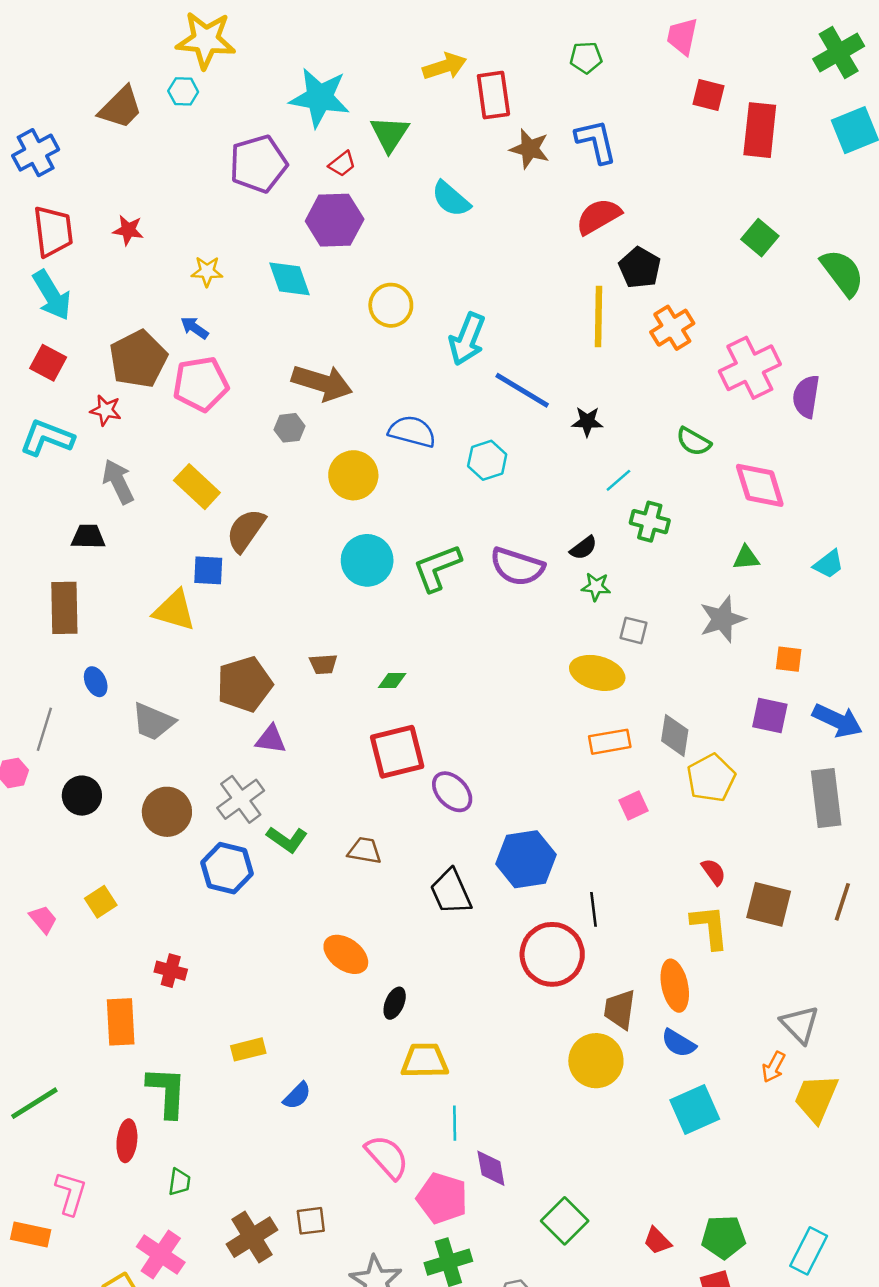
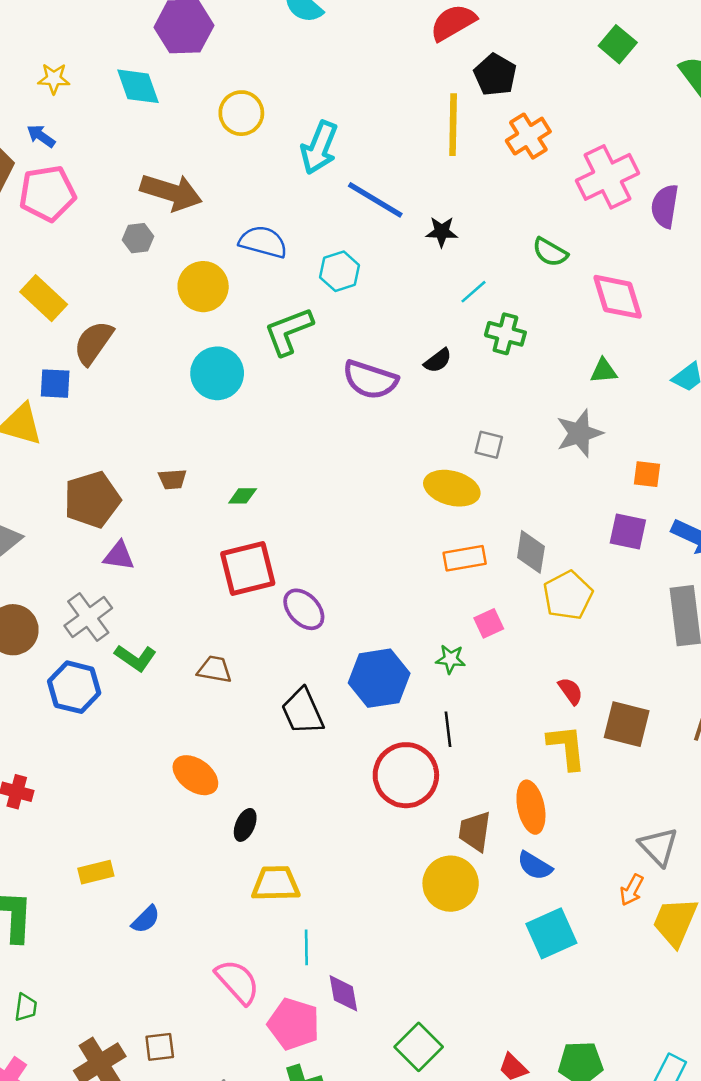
green L-shape: (437, 568) -> (289, 331), moved
green star: (596, 587) -> (451, 659), moved

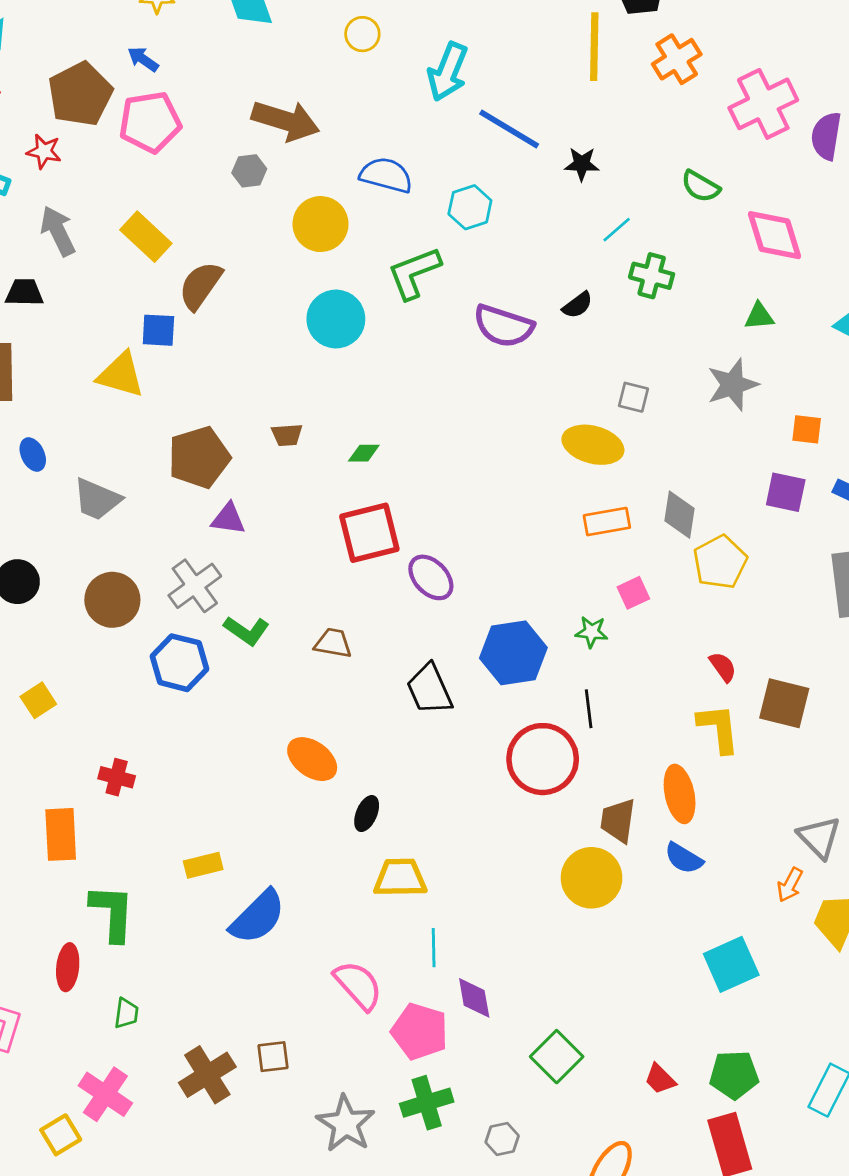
yellow circle: (241, 113) -> (362, 34), size x0.7
blue semicircle: (146, 919) -> (258, 917), size x1.8
cyan square: (551, 933) -> (731, 964), moved

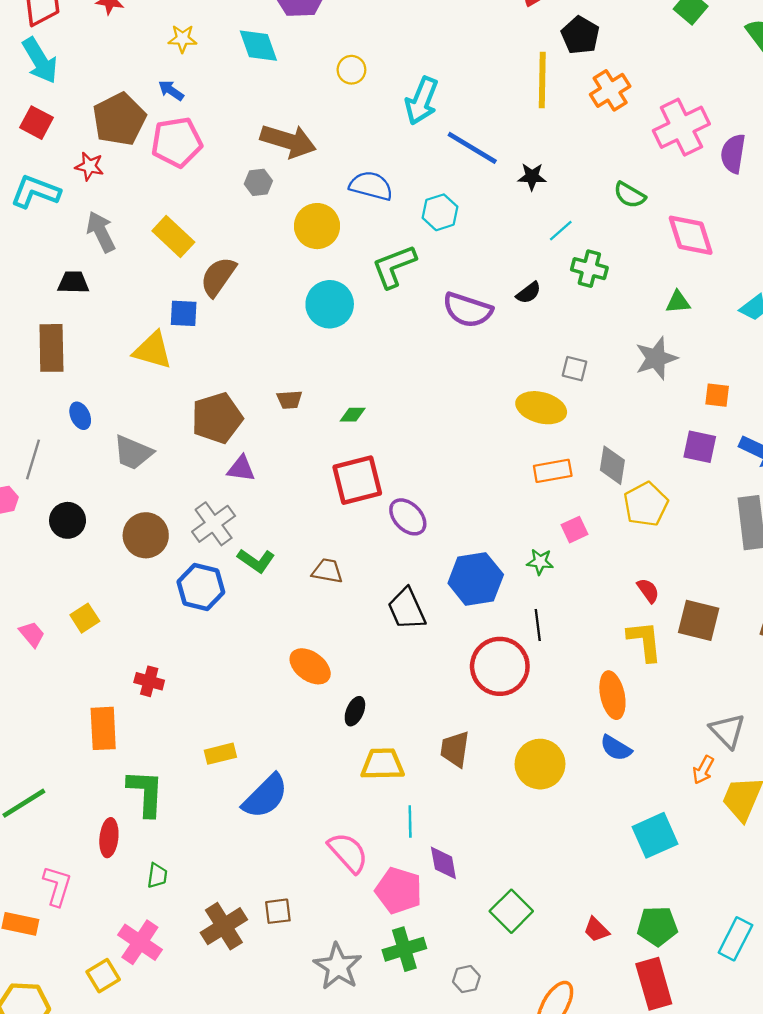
brown trapezoid: (618, 821) -> (455, 749), moved

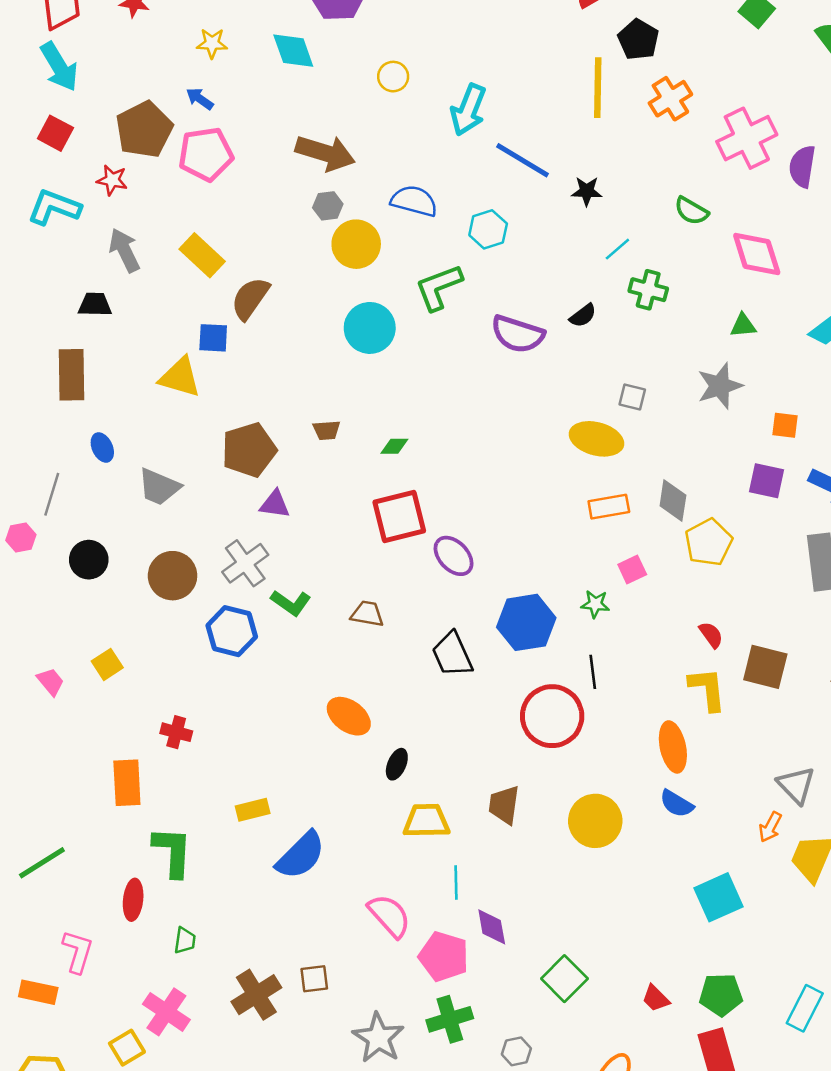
gray hexagon: (258, 182) -> (328, 206), moved

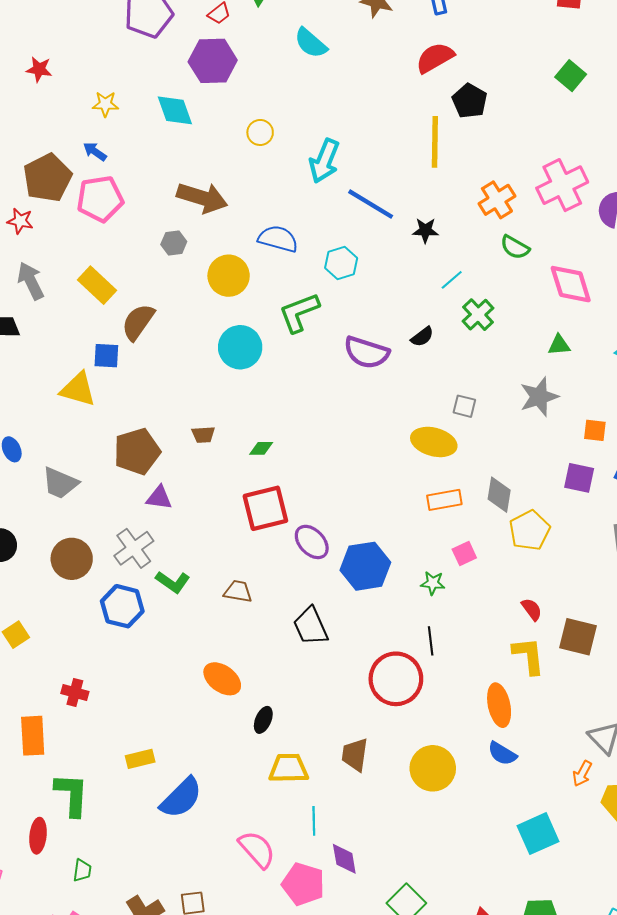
orange cross: (670, 99) -> (497, 200), moved
gray hexagon: (328, 206) -> (174, 243), moved
green cross: (648, 290) -> (478, 315), turned 32
blue hexagon: (526, 622) -> (365, 566), moved

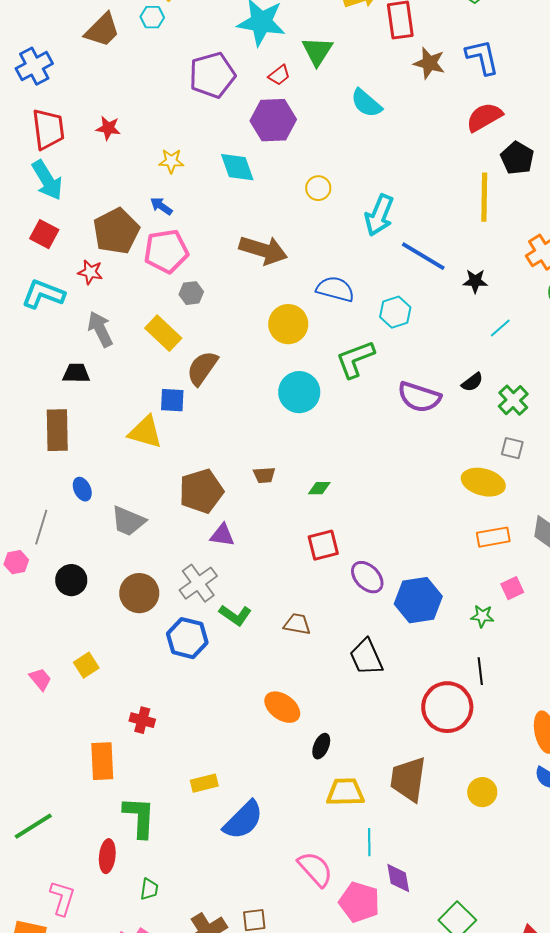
gray hexagon: (174, 243) -> (191, 293), moved
green cross: (478, 315) -> (513, 400), moved
red square: (265, 508) -> (323, 545), size x0.7
brown trapezoid: (355, 755) -> (408, 779), size x1.4
yellow circle: (433, 768) -> (482, 792), size x0.7

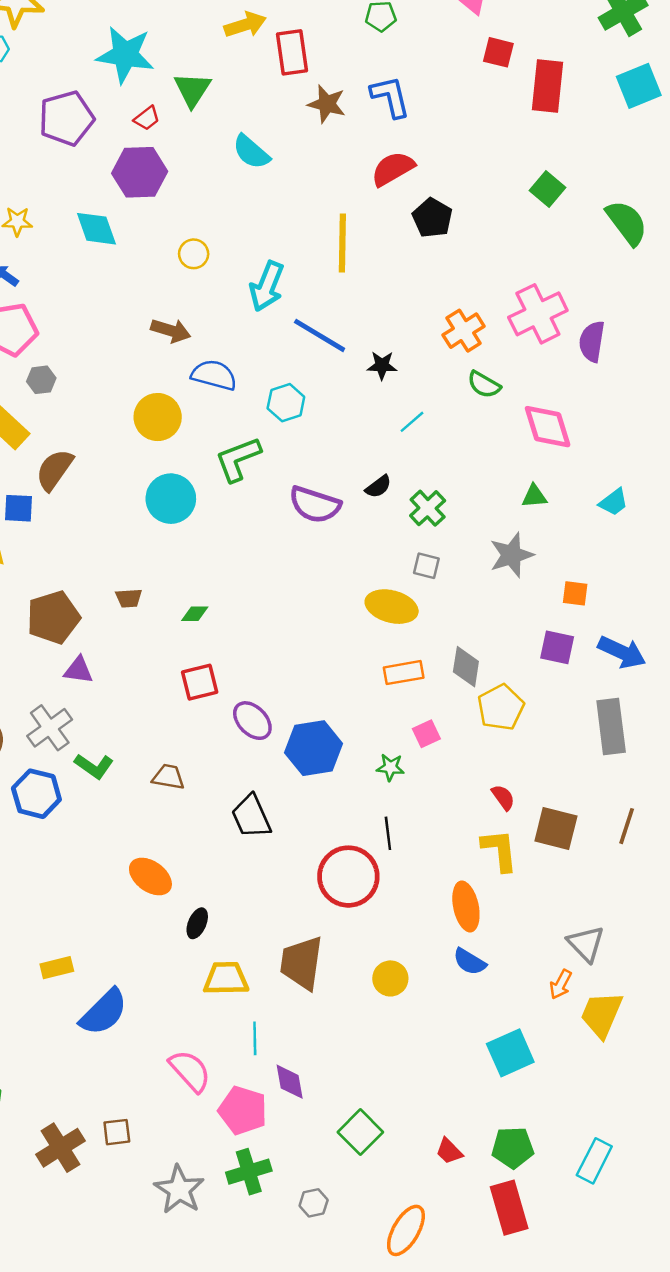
yellow line: (484, 197) -> (342, 243), moved
brown arrow: (263, 250) -> (171, 331), moved, size x0.7

